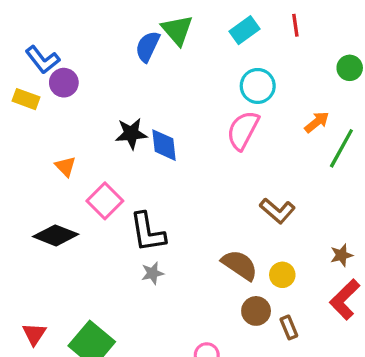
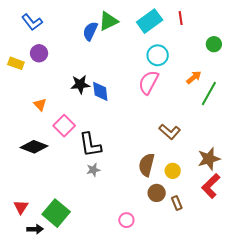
green triangle: (177, 30) -> (108, 21), turned 45
cyan rectangle: (245, 30) -> (150, 21), size x1.4
blue L-shape: (42, 60) -> (32, 22), moved
brown star: (341, 255) -> (209, 159), size x1.6
brown semicircle: (240, 265) -> (147, 165), turned -110

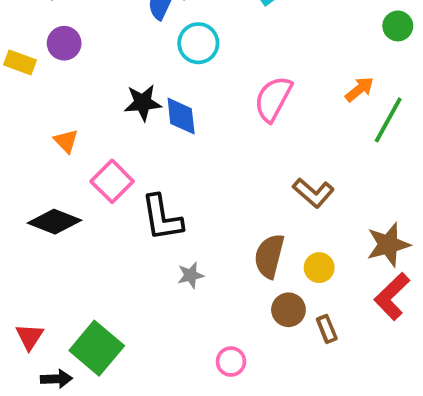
cyan circle: (158, 55) -> (198, 43), moved
gray star: (93, 170) -> (191, 275), moved

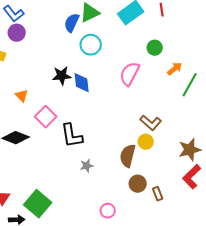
green circle: (398, 26) -> (155, 48), moved
purple circle: (64, 43) -> (17, 33), moved
yellow circle: (319, 268) -> (146, 142), moved

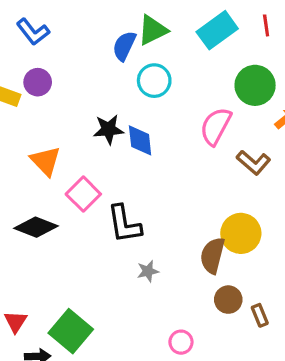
purple circle: (17, 33) -> (38, 82), moved
green circle: (155, 48) -> (255, 85), size x1.6
orange triangle: (22, 96) -> (46, 161), size x1.5
brown L-shape: (151, 123) -> (253, 162), moved
yellow circle: (146, 142) -> (241, 233), size x1.6

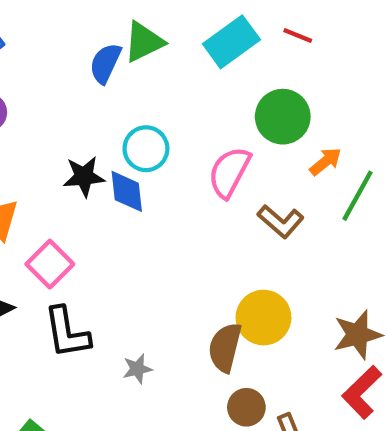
red line: (266, 25) -> (298, 35), turned -60
cyan circle: (154, 81) -> (146, 149), moved
black L-shape: (124, 224) -> (67, 332), moved

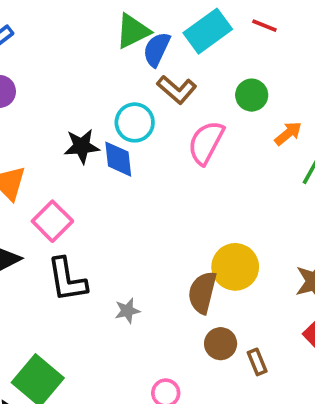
blue semicircle: (105, 63) -> (157, 49), moved
green circle: (283, 117) -> (252, 95), size x0.7
brown L-shape: (281, 221) -> (177, 90), moved

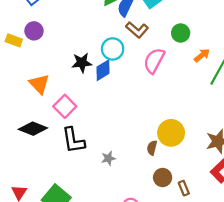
blue diamond: (118, 159) -> (103, 70), turned 65
brown semicircle: (202, 292) -> (152, 148), size x0.6

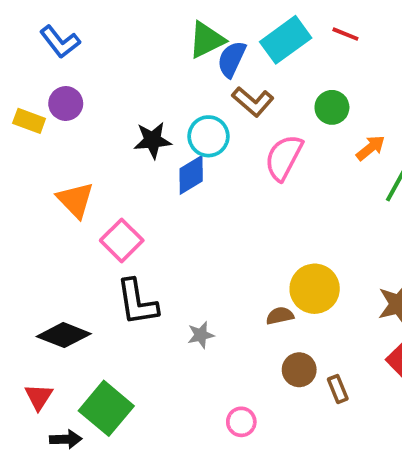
black star: (82, 63) -> (153, 140), moved
black diamond: (33, 129) -> (64, 335), moved
brown semicircle: (152, 148) -> (280, 316), turned 64

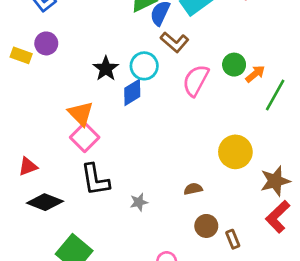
green circle: (332, 107) -> (234, 65), moved
black star: (153, 140) -> (106, 69), turned -30
orange triangle: (75, 200) -> (81, 114), moved
yellow circle: (315, 289) -> (235, 152), moved
red triangle: (39, 397) -> (28, 166), moved, turned 36

